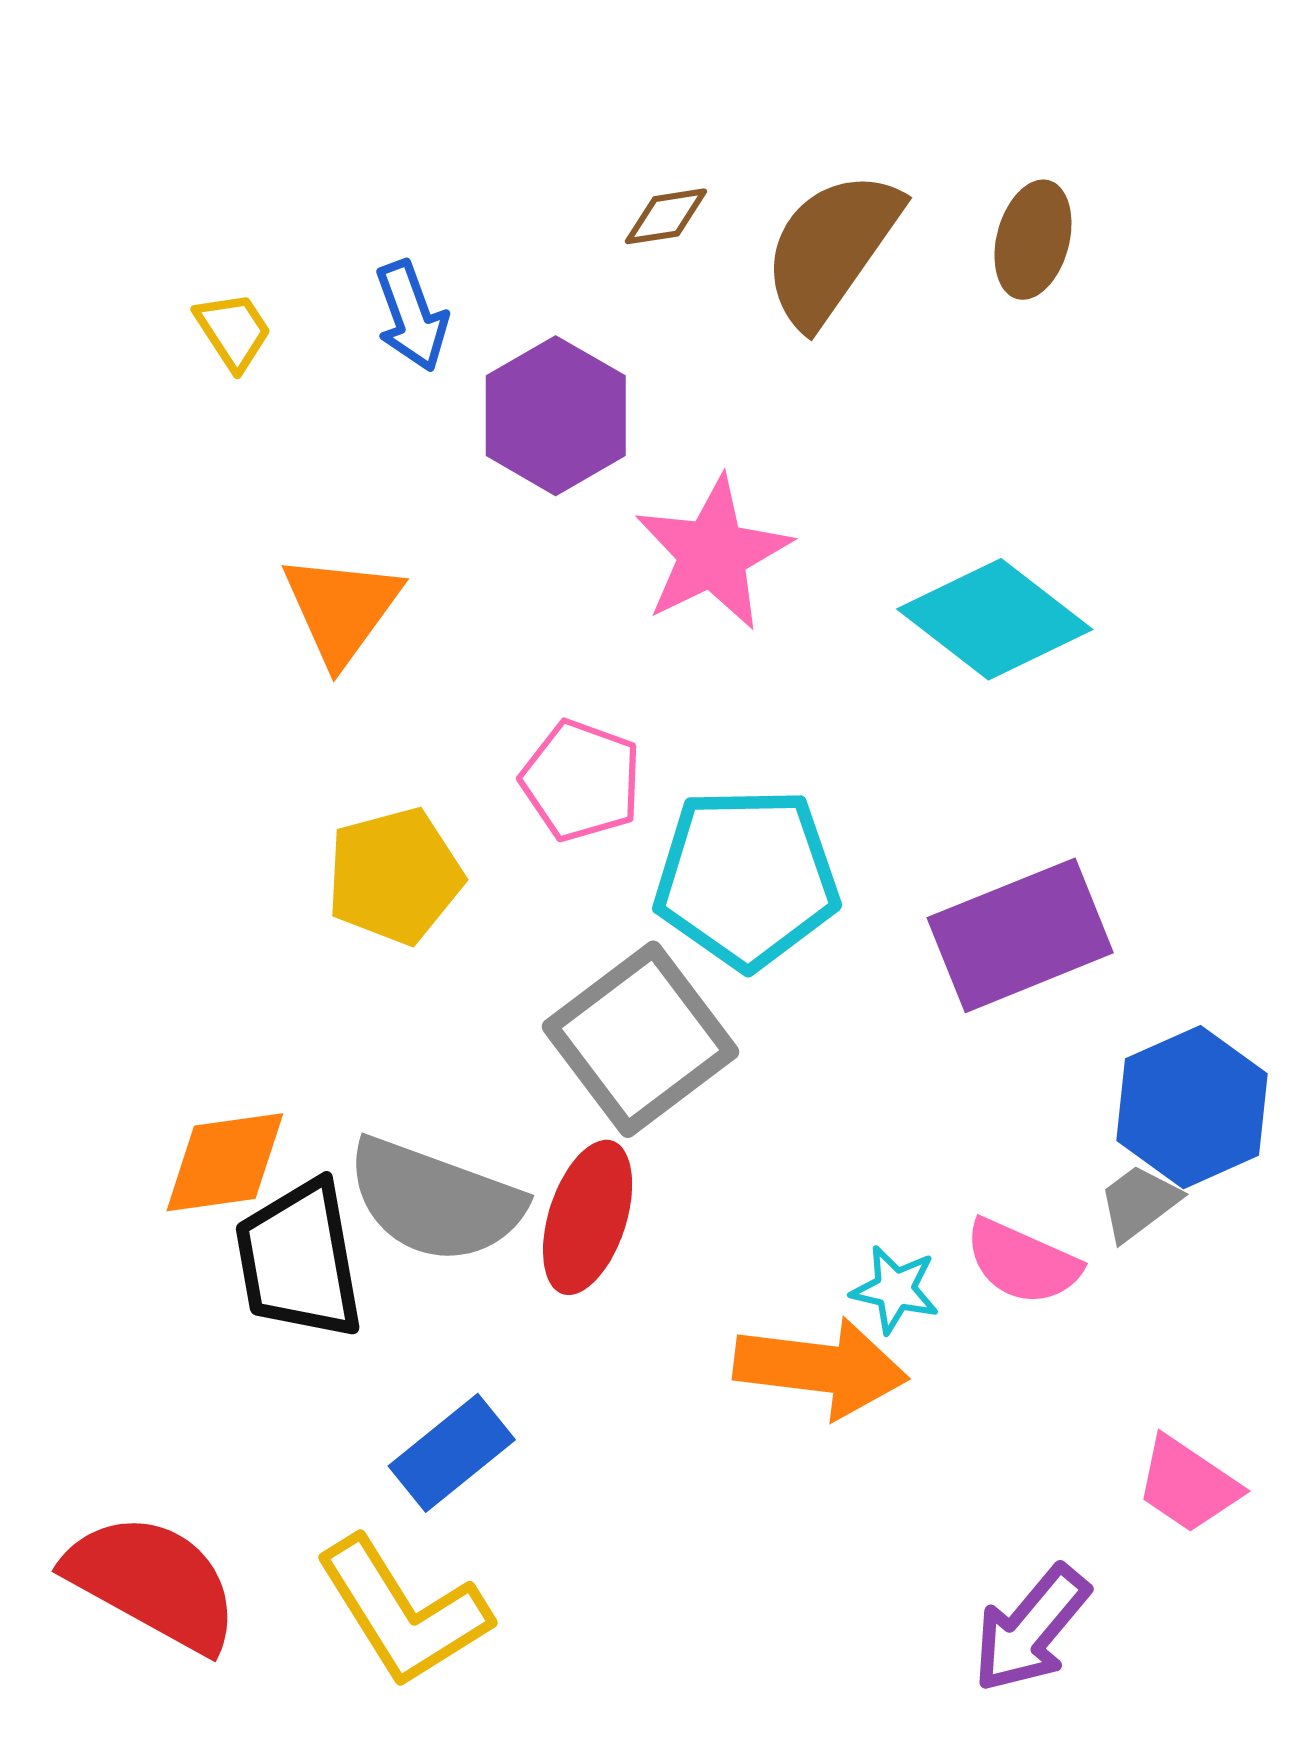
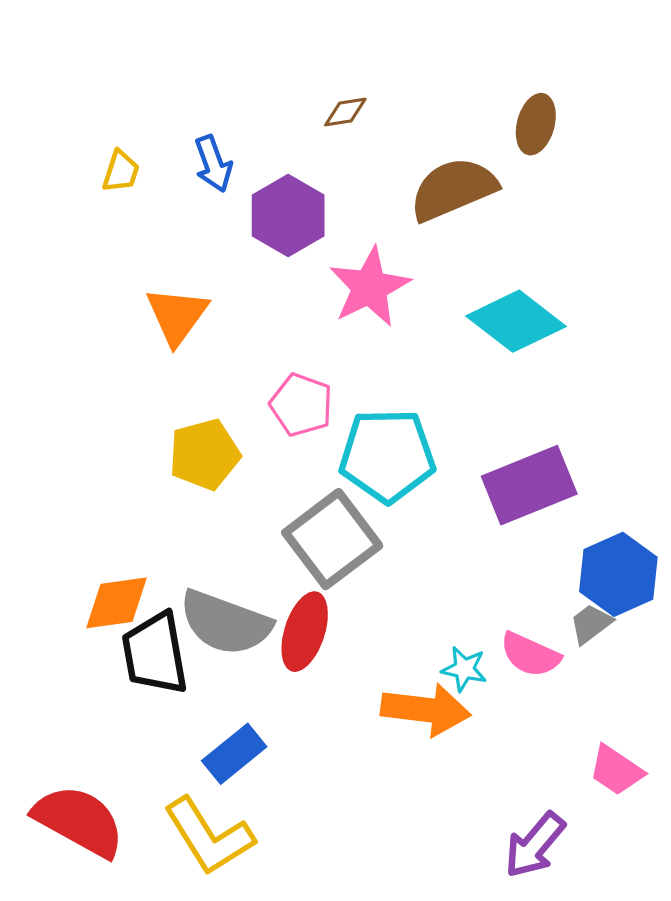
brown semicircle: (831, 248) -> (453, 189), moved, turned 32
yellow trapezoid: (233, 331) -> (121, 171), turned 51

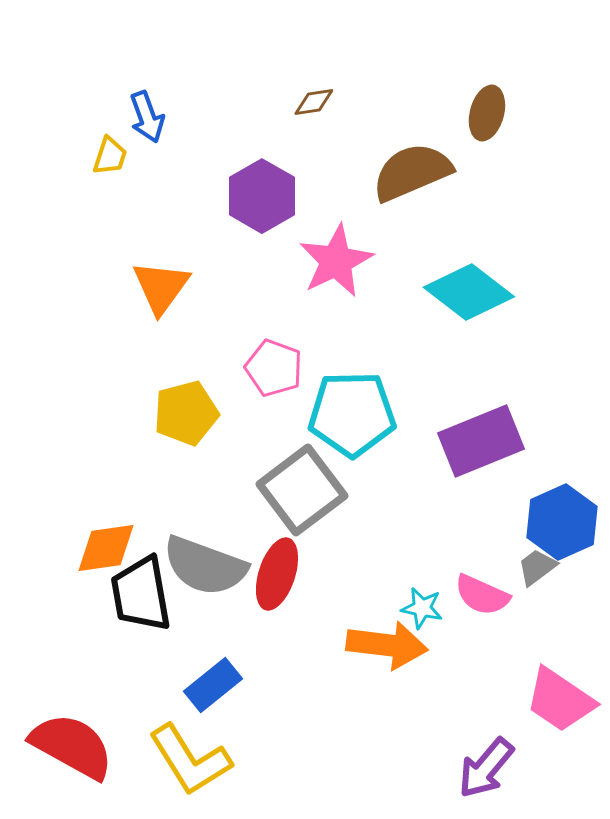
blue arrow: (213, 164) -> (147, 117), moved
pink trapezoid: (616, 770) -> (560, 700), size x1.4

